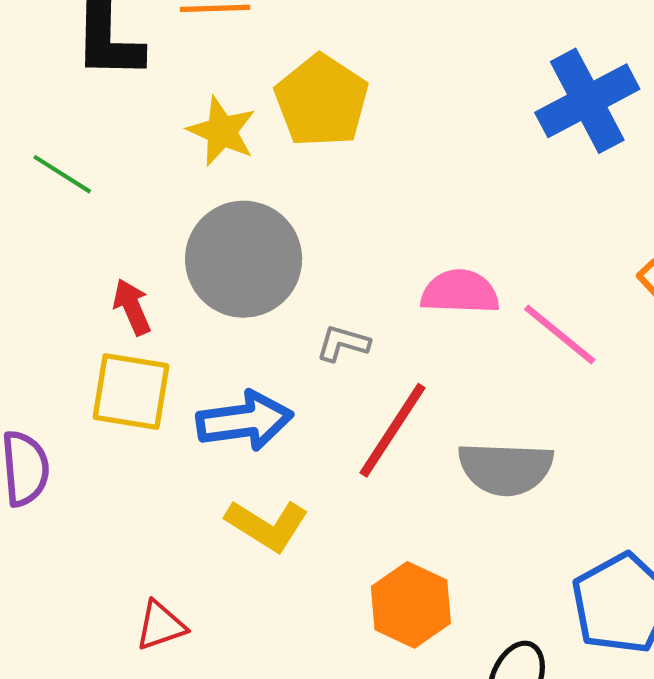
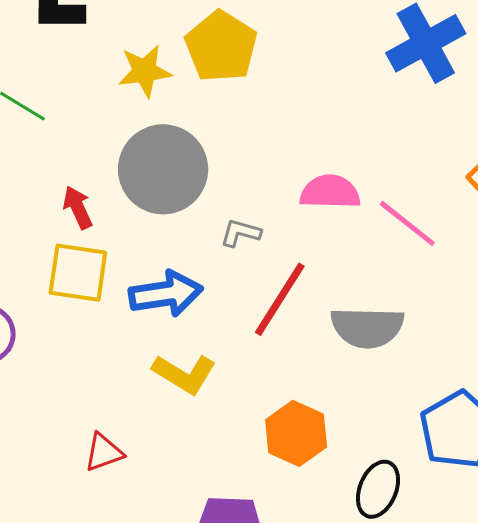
yellow star: (222, 131) -> (145, 71), turned -30

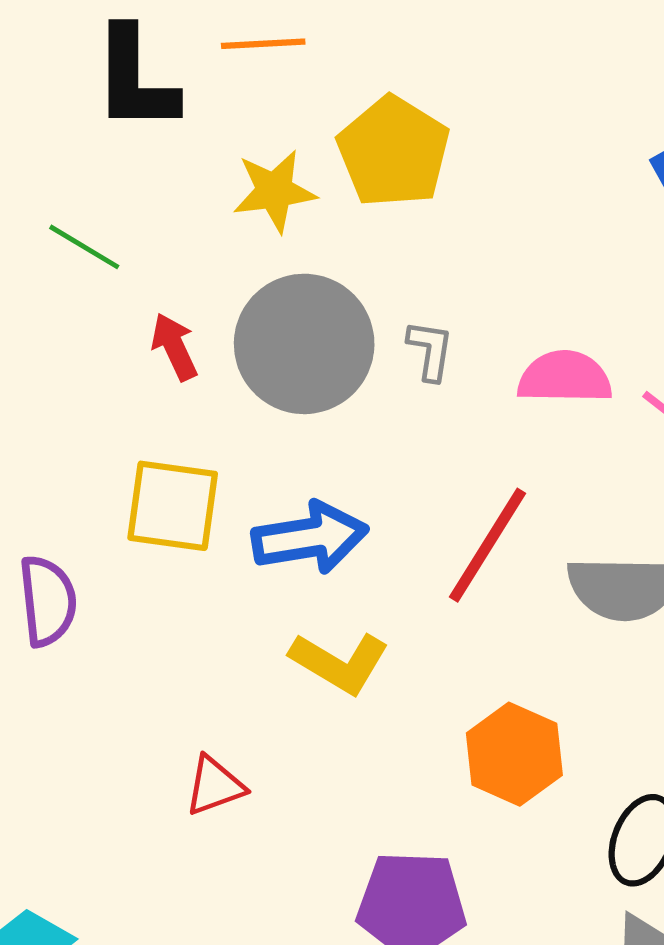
red arrow: (78, 207) -> (174, 347), moved
gray L-shape: (241, 233) -> (430, 350), moved, turned 84

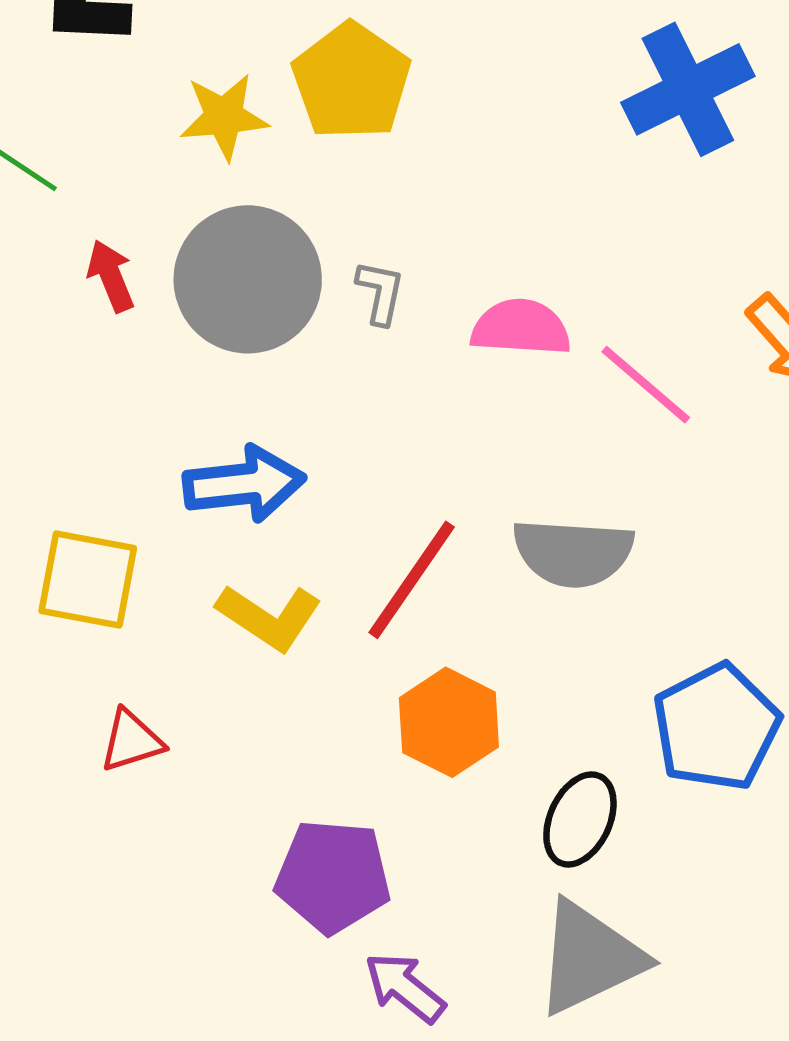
yellow square: (173, 506) -> (88, 579), moved
red line: (487, 545) -> (412, 580), moved

